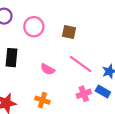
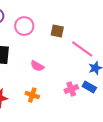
pink line: (81, 64) -> (82, 49), moved

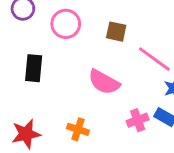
pink semicircle: (37, 66) -> (104, 82), moved, size x1.5

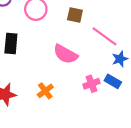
orange cross: (78, 129) -> (45, 91), turned 35

